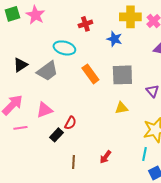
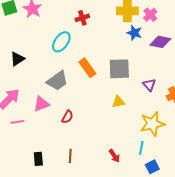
blue star: (114, 39) -> (134, 33), moved
cyan ellipse: (64, 48) -> (61, 42), turned -70
gray trapezoid: (47, 71) -> (57, 81), moved
black rectangle: (56, 135) -> (38, 159), moved, turned -48
red arrow: (105, 157) -> (114, 156), moved, turned -72

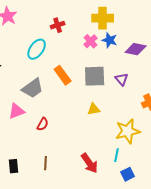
pink cross: (150, 15) -> (91, 41), moved
purple triangle: (149, 85) -> (122, 79), moved
red arrow: (114, 156) -> (90, 163), size x1.5

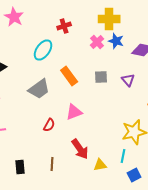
gray square: (95, 76) -> (101, 77), size x0.6
yellow triangle: (94, 109) -> (100, 165), moved
pink triangle: (17, 111) -> (74, 112), moved
red arrow: (90, 163) -> (80, 149), moved

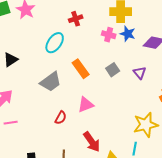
pink cross: (97, 42) -> (109, 35), turned -32
gray square: (101, 77) -> (113, 70), turned -32

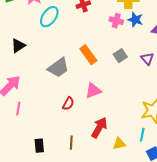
cyan ellipse: (55, 43) -> (49, 17), moved
pink line: (11, 123) -> (18, 109), turned -72
red arrow: (92, 142) -> (99, 128), turned -115

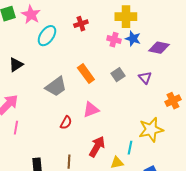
cyan line: (142, 135) -> (130, 148), moved

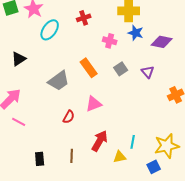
pink cross: (114, 40) -> (110, 41), moved
pink line: (16, 128) -> (19, 122), turned -72
yellow star: (151, 130) -> (167, 146), moved

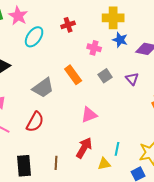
pink triangle: (94, 104) -> (89, 115), moved
red semicircle: (69, 117) -> (35, 122), moved, size x1.5
black rectangle: (40, 159) -> (24, 166), size x1.5

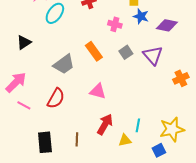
purple triangle: (132, 79) -> (153, 55), size x1.5
pink triangle: (89, 115) -> (98, 91), moved, turned 36

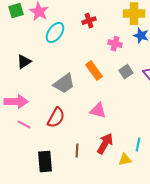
pink arrow: (16, 82) -> (16, 102), turned 45
brown line: (77, 139) -> (77, 151), moved

